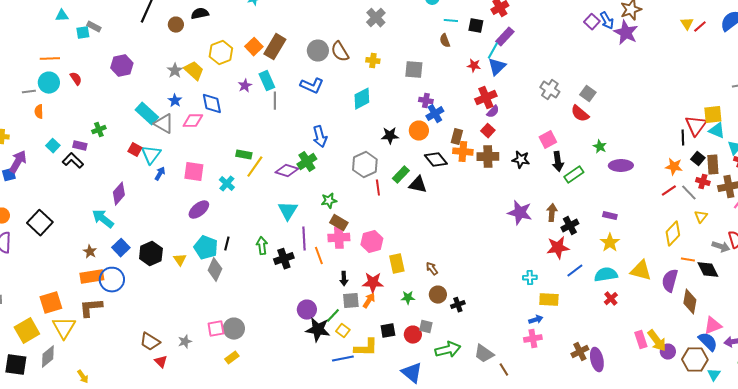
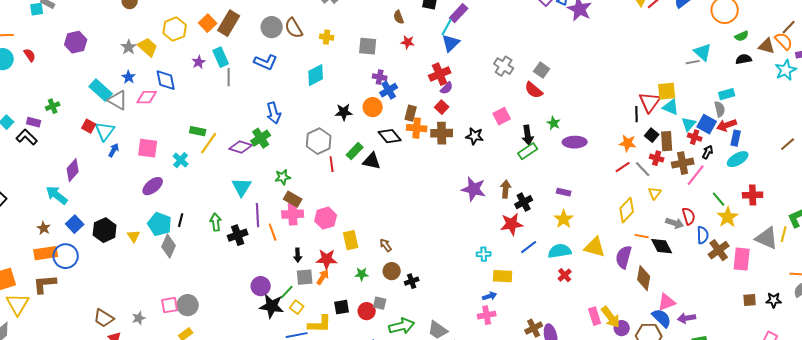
red star: (474, 66) -> (408, 42), moved
black arrow: (558, 162) -> (528, 135), moved

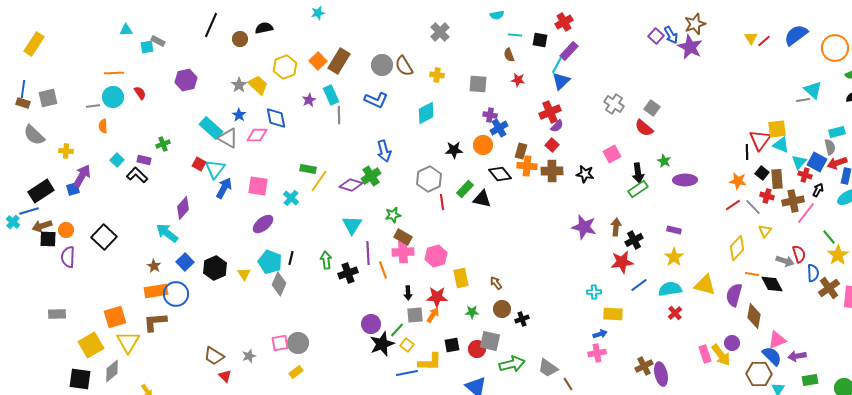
blue arrow: (114, 150) -> (224, 188), size x1.5
gray square: (380, 303) -> (490, 341), size x1.5
black star: (272, 306) -> (382, 344), turned -30
purple circle: (622, 328) -> (732, 343), moved

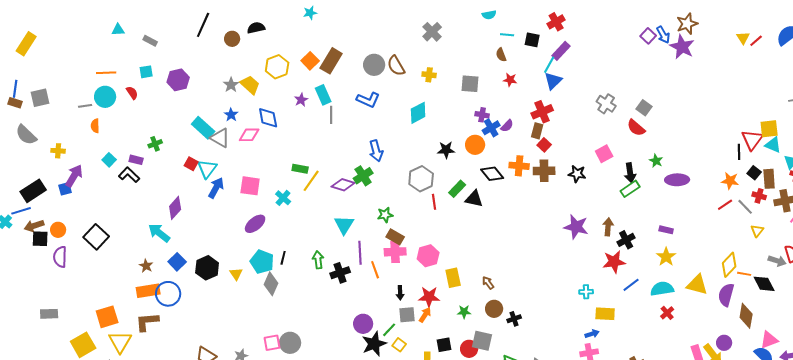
cyan square: (147, 47) -> (146, 72), moved
purple semicircle: (557, 126) -> (507, 126), moved
brown rectangle: (521, 151) -> (537, 131), moved
yellow diamond: (737, 248) -> (729, 265), moved

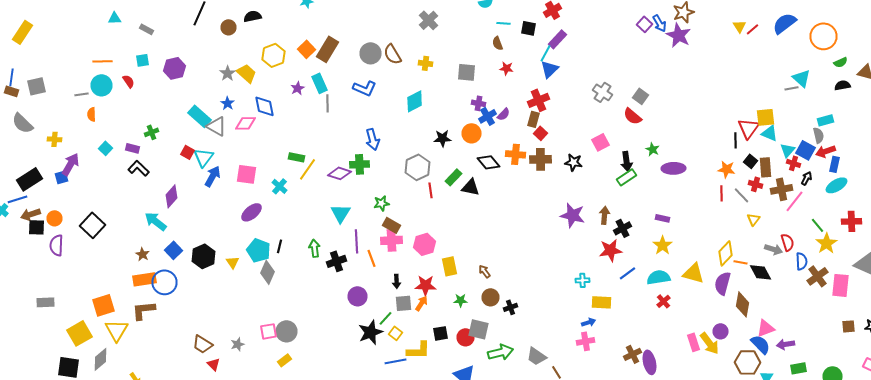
black L-shape: (129, 175) -> (138, 168), moved
green cross: (363, 176) -> (360, 164), turned 30
red line: (725, 205) -> (722, 193), turned -56
purple circle: (363, 324) -> (358, 296), moved

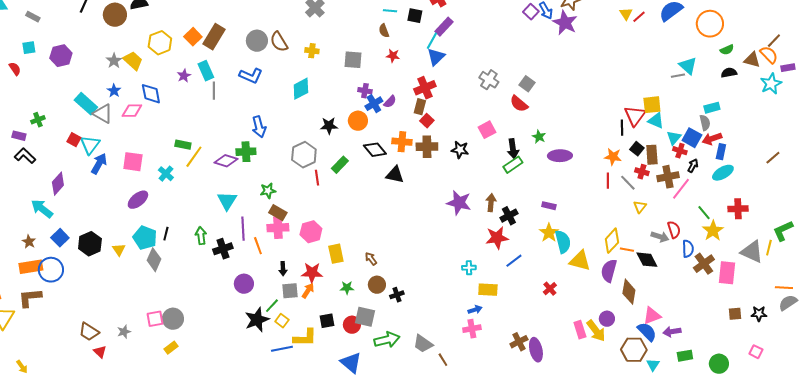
brown circle: (228, 27) -> (115, 15), size x1.5
black triangle: (470, 187) -> (395, 175), moved
cyan semicircle: (658, 277) -> (563, 242), moved, turned 85

